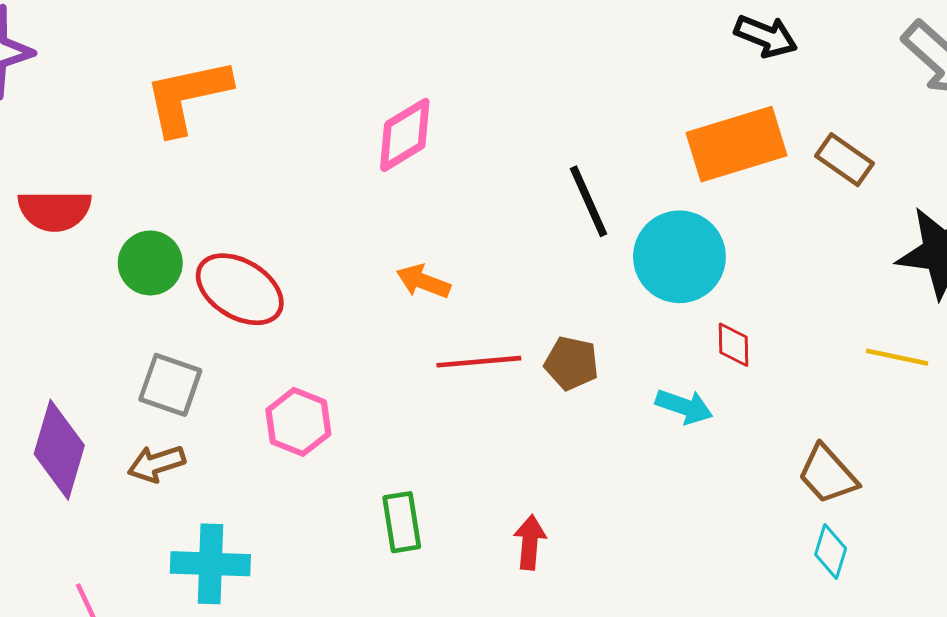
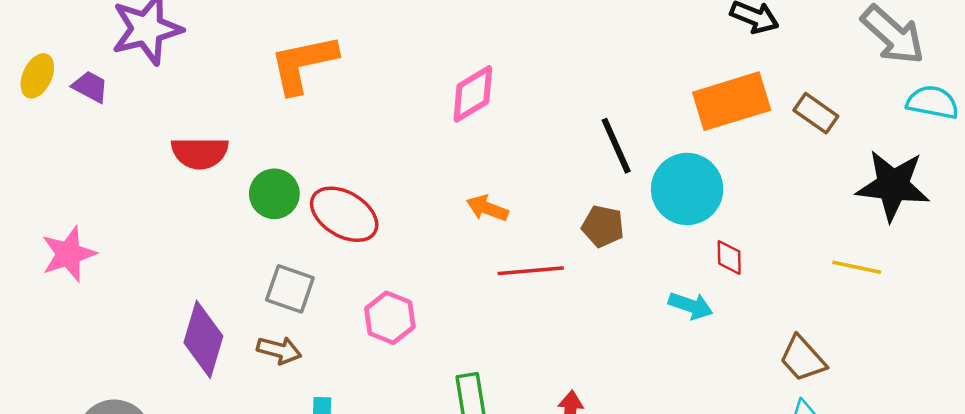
brown pentagon: (571, 363) -> (603, 226), moved
brown arrow: (156, 464) -> (279, 350), turned -147

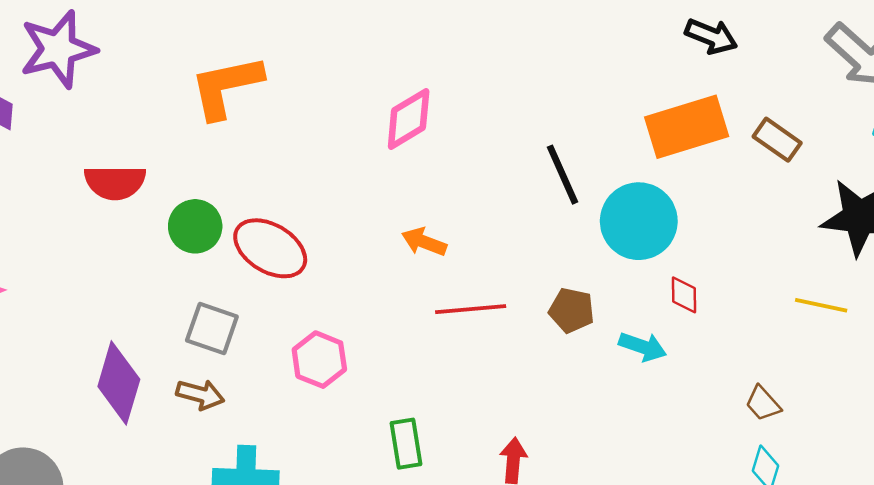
brown pentagon: (603, 226) -> (572, 310), moved
brown trapezoid: (803, 359) -> (763, 404), size x0.7

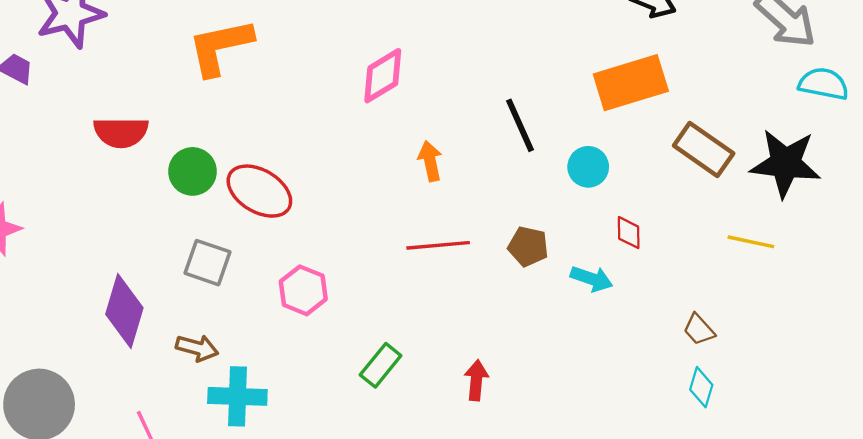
brown rectangle: (777, 140) -> (704, 150), moved, size x1.4
cyan circle: (639, 221) -> (588, 167), size x0.6
orange arrow: (424, 242) -> (430, 161), moved, turned 57
brown arrow: (200, 394) -> (197, 348), moved
green rectangle: (406, 444) -> (381, 365), turned 48

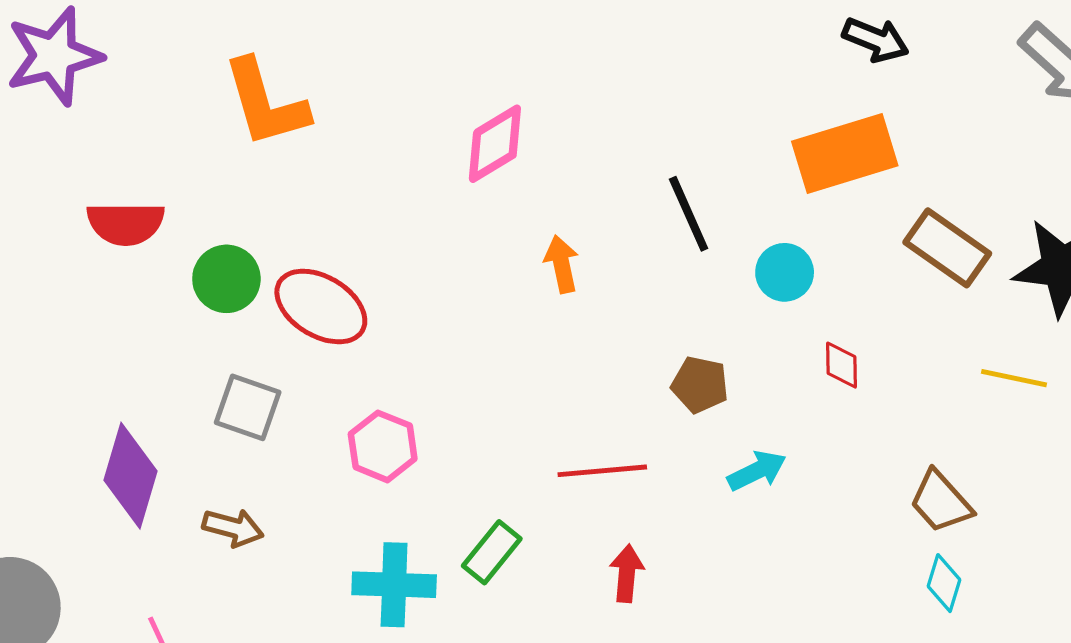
orange L-shape: (220, 47) -> (266, 103), turned -94
red line: (438, 245) -> (602, 471), moved
cyan arrow: (592, 279) -> (757, 471), moved, turned -45
brown trapezoid: (699, 329) -> (941, 502), size x1.4
cyan cross: (237, 396) -> (394, 585), moved

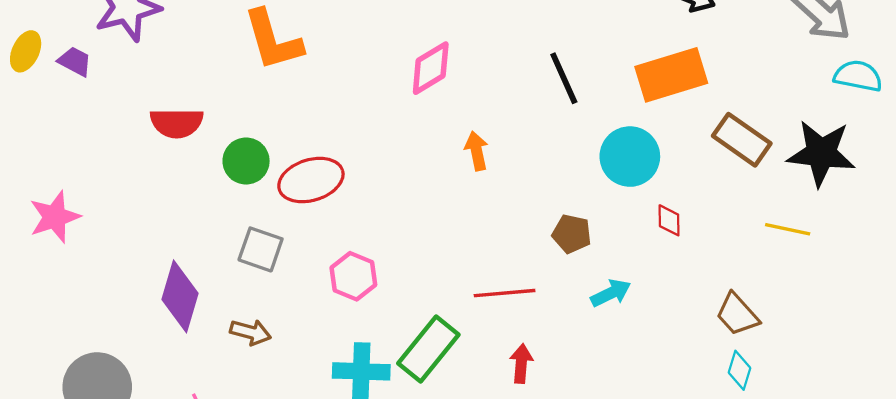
black line: (689, 214) -> (564, 78), moved
cyan circle: (785, 272) -> (630, 157), size x1.5
red ellipse: (321, 306) -> (311, 180), turned -48
green rectangle: (492, 552) -> (428, 349), size x1.5

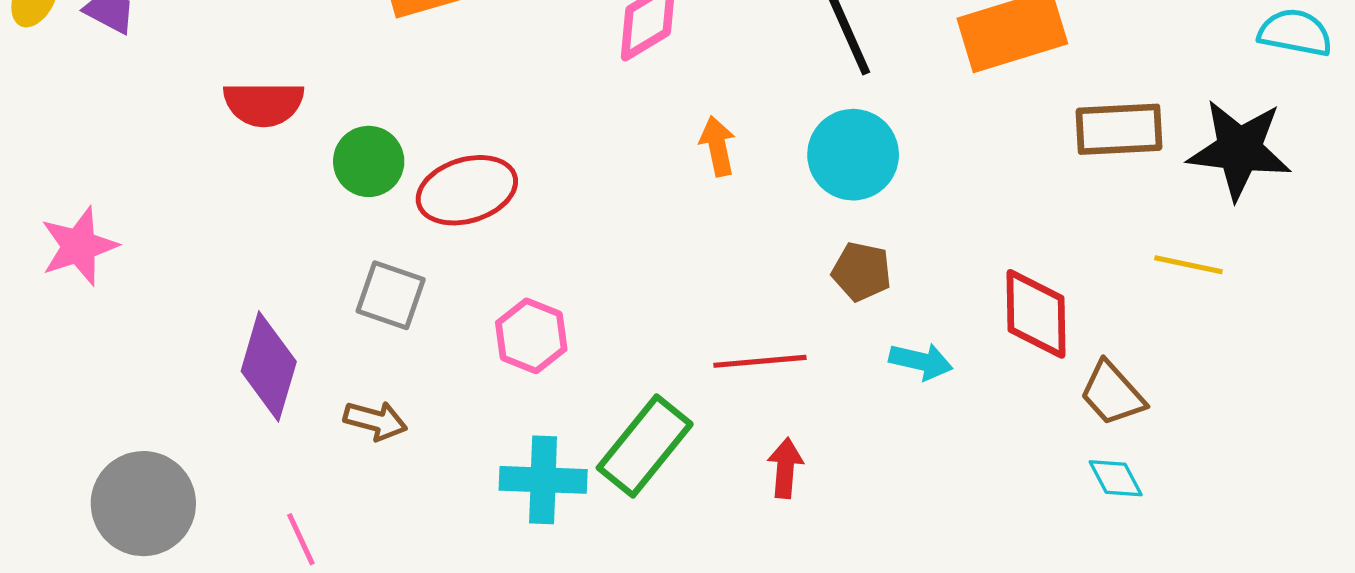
brown rectangle: (742, 140) -> (1119, 129), turned -38
cyan circle: (630, 157) -> (853, 155), moved
red diamond: (669, 220) -> (1036, 314), moved, size x1.8
cyan arrow: (611, 293) -> (921, 361), turned 39
cyan diamond: (739, 370) -> (1116, 478), turned -45

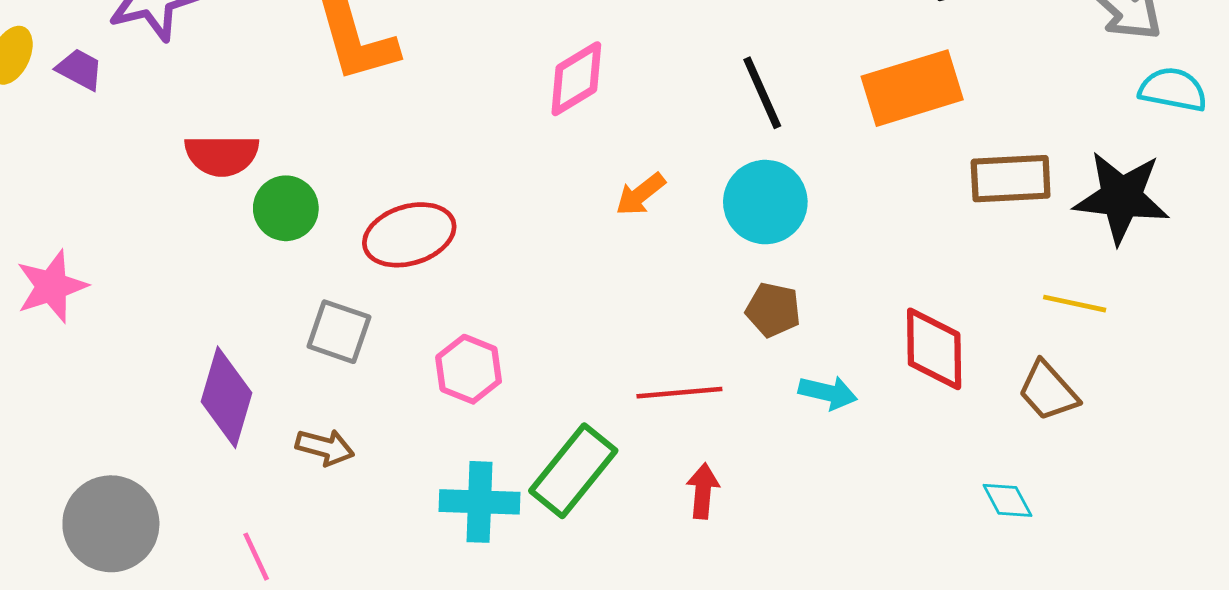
orange arrow: (718, 146) -> (640, 194), turned -116
green circle: (369, 161) -> (286, 208), moved
brown trapezoid: (1112, 393) -> (1048, 391), moved

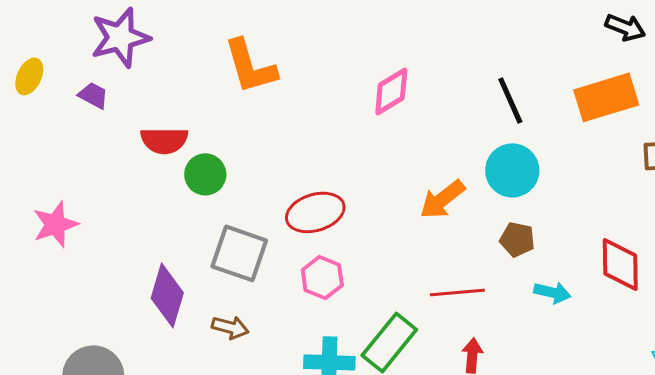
purple trapezoid: (80, 69) -> (93, 95), moved
orange arrow: (640, 194) -> (442, 199), moved, size x1.4
red ellipse: (409, 235) -> (315, 212), moved
gray square: (339, 332) -> (239, 253), size x1.4

